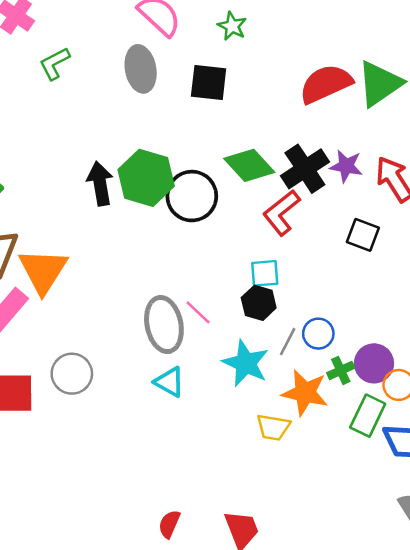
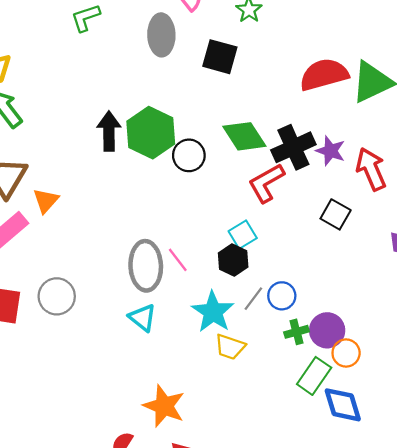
black circle: (192, 196) -> (189, 155), size x0.7
orange triangle: (43, 271) -> (46, 201), size x0.6
cyan square: (265, 273) -> (243, 235), turned -36
orange star: (305, 393) -> (164, 406), moved
yellow trapezoid: (273, 427) -> (230, 347), moved

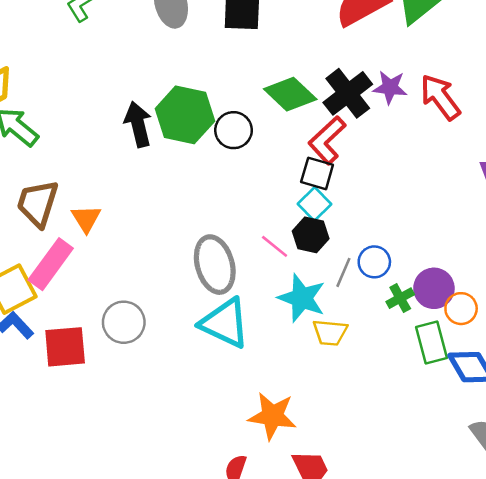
black square: (336, 214) -> (317, 173), moved
pink line: (178, 260) -> (275, 246), moved
cyan triangle: (142, 318) -> (225, 323), size x1.6
green rectangle: (314, 376) -> (431, 343), turned -36

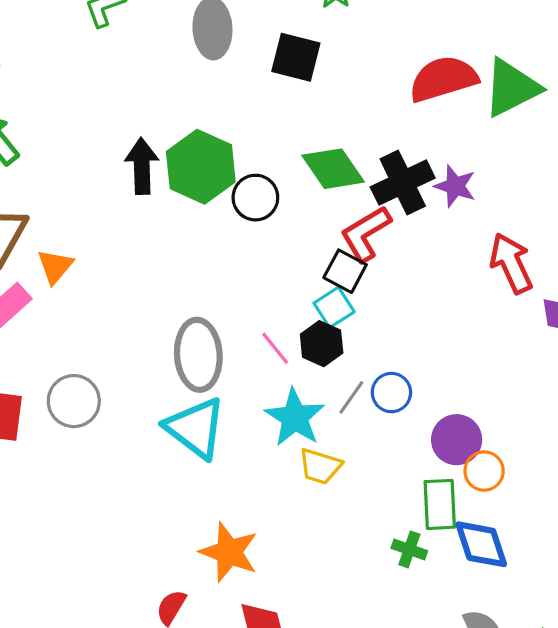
red arrow: (440, 97) -> (511, 263), moved
green cross: (400, 298) -> (409, 549), moved, turned 36

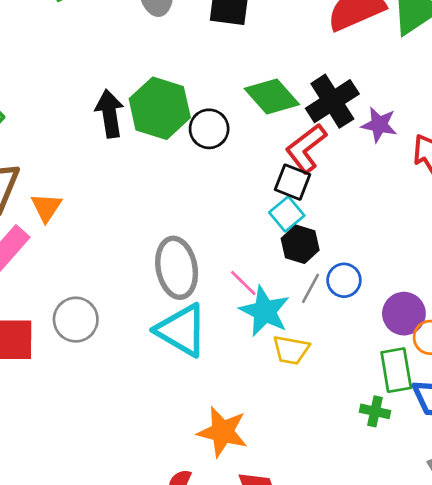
purple star: (455, 186) -> (379, 125), moved
black hexagon: (322, 344) -> (300, 244), moved
pink line: (275, 348) -> (243, 283), moved

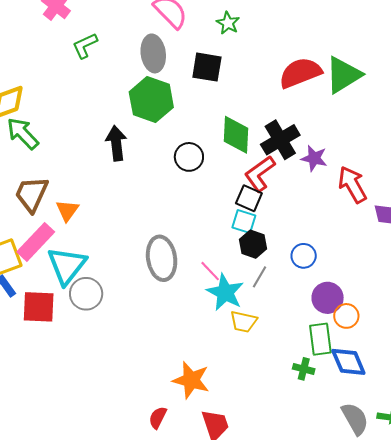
green diamond: (272, 96) -> (236, 135), turned 42
green hexagon: (160, 108) -> (151, 100), moved
cyan square: (287, 214) -> (244, 222), turned -35
blue circle: (344, 280) -> (304, 256), moved
cyan triangle: (182, 330) -> (67, 266), moved, turned 36

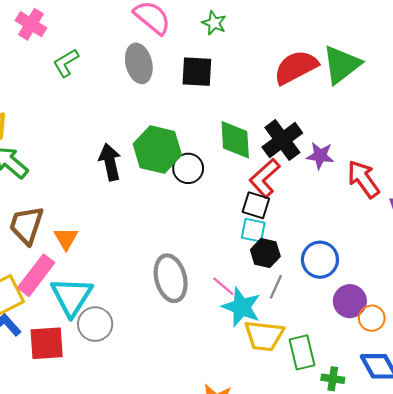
green hexagon: (151, 100) -> (157, 150), moved
blue circle: (304, 256) -> (320, 260), size x1.4
yellow trapezoid: (243, 322) -> (264, 336), size x1.4
green rectangle: (320, 339) -> (302, 352), moved

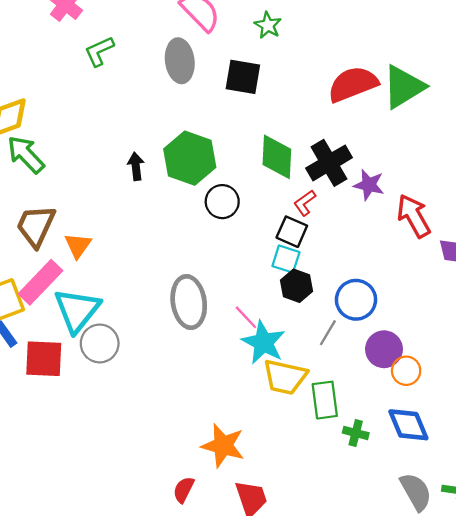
black arrow: (110, 162) -> (136, 166), size x0.7
black circle: (188, 168) -> (222, 202), moved
red L-shape: (265, 178) -> (305, 203), size x0.6
gray line: (276, 287) -> (328, 333), moved

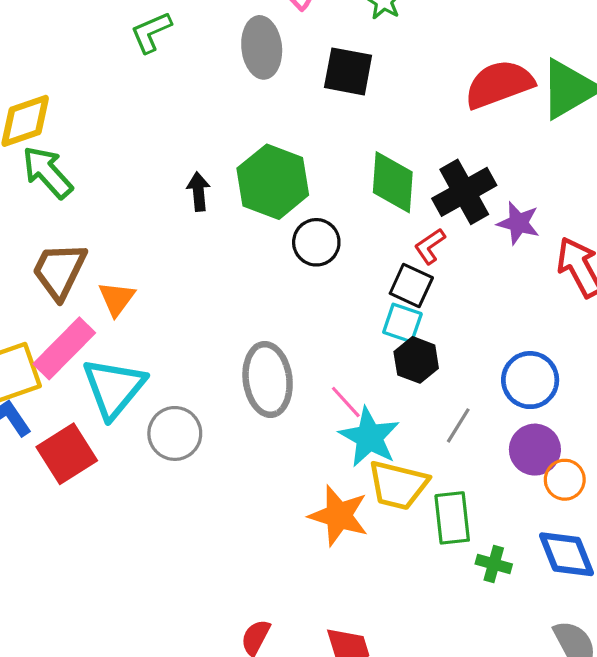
blue circle: (356, 300) -> (530, 380), moved
gray circle: (100, 343) -> (175, 433), moved
red square: (44, 359) -> (67, 454), turned -36
orange star: (223, 446) -> (339, 516), moved

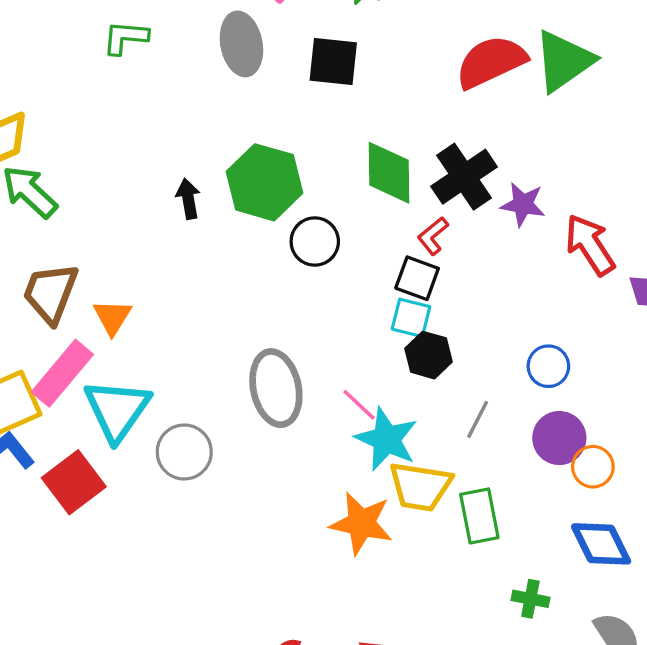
green L-shape: (151, 32) -> (125, 37), turned 33
blue circle: (530, 380) -> (548, 366), size x0.7
green cross: (494, 564) -> (530, 599), moved

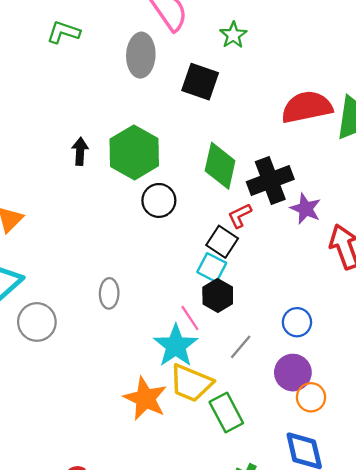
gray ellipse: (276, 388) -> (109, 293), size x0.6
pink line: (359, 405) -> (190, 318), moved
green rectangle: (479, 516) -> (226, 412), turned -30

